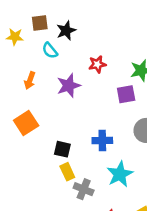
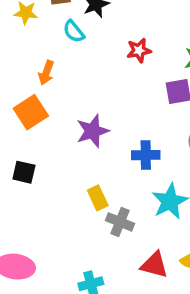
purple star: (69, 85) -> (93, 131), moved
orange square: (26, 123) -> (31, 112), moved
black square: (62, 149) -> (24, 172), moved

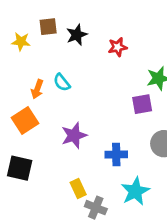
cyan semicircle: (74, 32) -> (62, 82), moved
red star: (139, 50) -> (118, 47), moved
black square: (24, 172) -> (20, 168), size x1.4

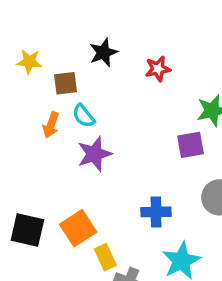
brown square: (48, 27) -> (65, 83), moved
orange square: (25, 121) -> (78, 228), moved
purple star: (74, 135) -> (94, 154), moved

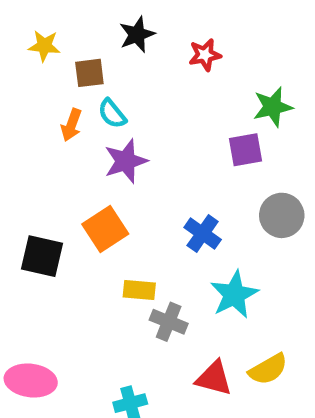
blue cross: (156, 212) -> (203, 233), turned 36
orange square: (78, 228) -> (105, 229), moved
yellow rectangle: (105, 257) -> (139, 290), turned -60

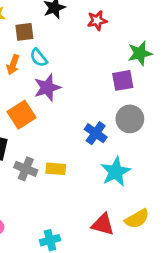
gray circle: (282, 215) -> (130, 119), moved
orange square: (105, 229) -> (21, 115), moved
gray cross: (169, 322) -> (26, 169), moved

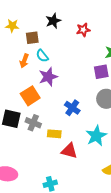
blue cross: (96, 133) -> (72, 108), moved
gray cross: (26, 169) -> (33, 123), moved
red triangle: (103, 224) -> (69, 151), moved

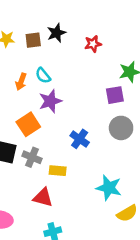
brown square: (32, 38) -> (33, 40), moved
cyan star: (96, 136) -> (109, 188), moved, turned -30
red triangle: (69, 151) -> (43, 197), moved

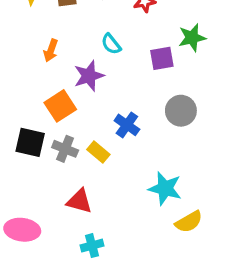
cyan semicircle: (43, 76) -> (111, 44), moved
purple square: (115, 95) -> (162, 58), moved
yellow rectangle: (58, 171) -> (98, 152), moved, turned 35

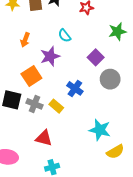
purple square: (162, 58) -> (96, 57), moved, turned -35

